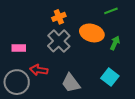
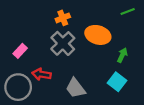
green line: (111, 11) -> (128, 12), moved
green arrow: (115, 43) -> (122, 55), moved
pink rectangle: (19, 48) -> (20, 51), turned -48

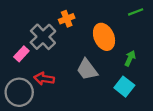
orange ellipse: (98, 35) -> (104, 37), turned 50
gray cross: (63, 43) -> (43, 37), moved
gray trapezoid: (76, 88) -> (87, 70), moved

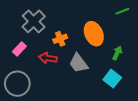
orange cross: (67, 19) -> (60, 39), moved
gray cross: (43, 37) -> (34, 21), moved
red arrow: (44, 79) -> (48, 58), moved

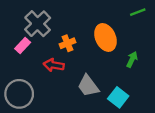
pink rectangle: (19, 49) -> (23, 46), moved
gray trapezoid: (79, 63) -> (88, 86), moved
cyan square: (112, 79) -> (118, 97), moved

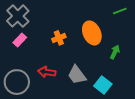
gray cross: (38, 24) -> (18, 16), moved
red arrow: (54, 65) -> (47, 72), moved

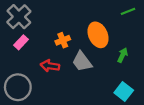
red arrow: (47, 72) -> (50, 66), moved
gray trapezoid: (77, 75) -> (82, 62), moved
cyan square: (103, 85) -> (124, 92), moved

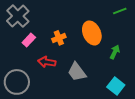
pink rectangle: (21, 42) -> (29, 40), moved
gray trapezoid: (82, 62) -> (77, 72), moved

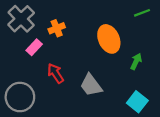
orange cross: (59, 38) -> (57, 28), moved
red arrow: (47, 62) -> (55, 73), turned 48

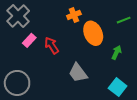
green line: (142, 13) -> (124, 20), moved
orange cross: (57, 28) -> (74, 15), moved
red arrow: (55, 73) -> (52, 45), moved

